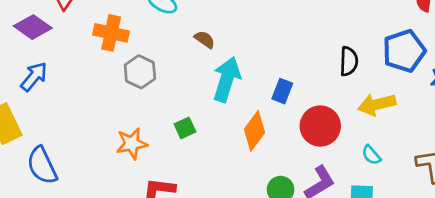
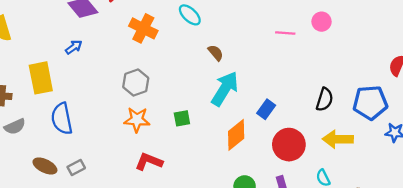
gray hexagon: (140, 72) -> (136, 83), moved
blue arrow: (34, 77) -> (74, 47), size x0.7

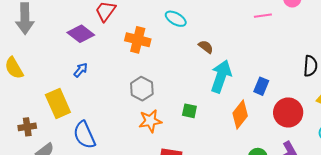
green square: (182, 118) -> (189, 111), turned 35

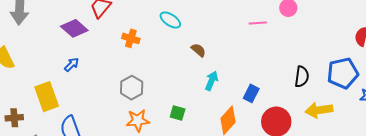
orange cross: (138, 40) -> (131, 38), size x0.7
cyan arrow: (221, 76) -> (212, 81), size x0.6

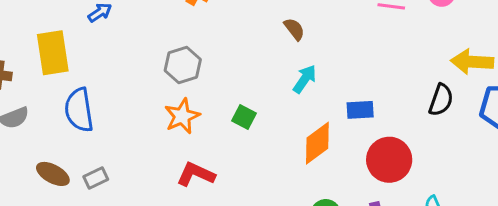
blue rectangle: (251, 93) -> (360, 110), turned 48
yellow arrow: (319, 110) -> (472, 62), moved
orange star: (138, 120) -> (182, 116), turned -30

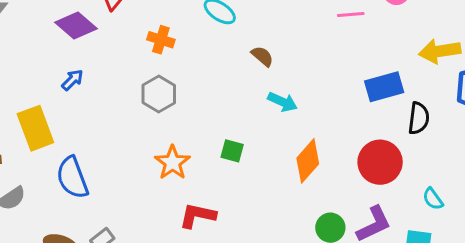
gray hexagon: (183, 65) -> (159, 94), moved
cyan arrow: (305, 79) -> (283, 102), turned 92
black semicircle: (441, 100) -> (419, 118), moved
blue rectangle: (360, 110) -> (384, 87), moved, size x1.4

